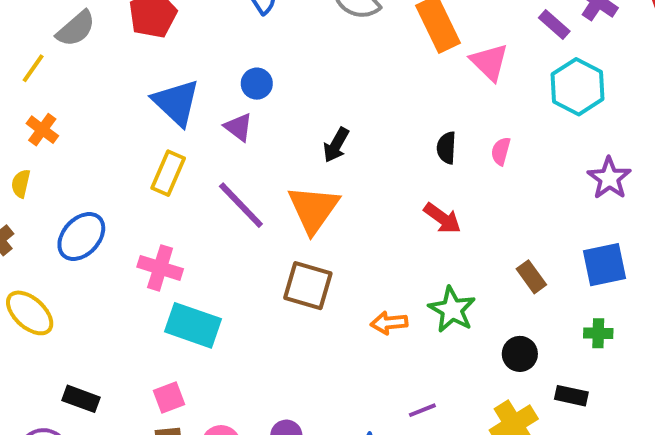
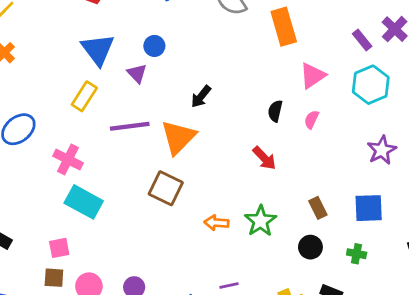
pink triangle: (489, 62) -> (312, 76), moved, turned 32
purple line: (241, 205) -> (130, 126), turned -63
black circle: (520, 354) -> (310, 247), moved

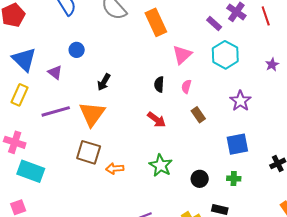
blue circle: (154, 46) -> (77, 50), moved
brown rectangle: (318, 208) -> (198, 115), moved
orange arrow: (216, 223) -> (115, 169), moved

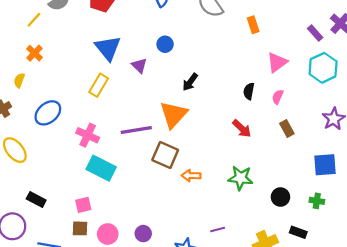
orange rectangle: (156, 22) -> (253, 25), size x0.6
purple line: (56, 111) -> (136, 130), moved
green star: (161, 165) -> (240, 178), turned -30

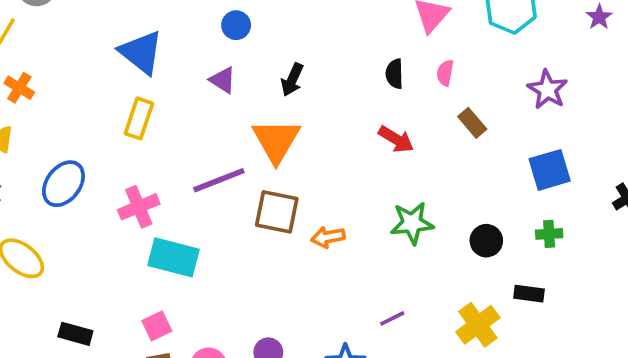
purple triangle: (139, 66) -> (223, 80), moved
pink cross: (88, 135) -> (139, 207), turned -35

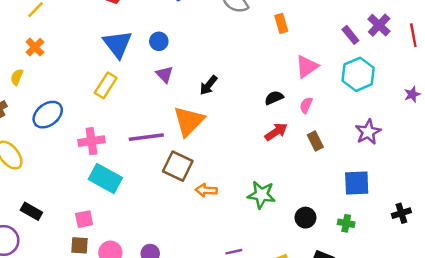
blue circle: (236, 25) -> (159, 41), moved
black semicircle: (395, 74) -> (274, 98), turned 54
red arrow: (396, 139) -> (276, 132), moved, turned -80

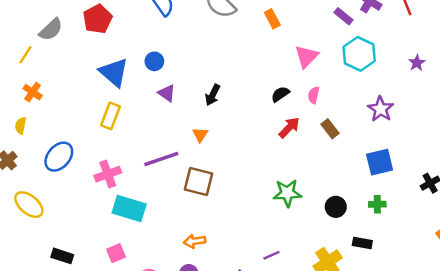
orange triangle: (189, 121) -> (200, 135), size x0.5
orange arrow: (206, 190) -> (195, 241), moved

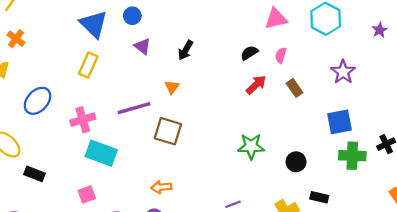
pink triangle: (306, 56) -> (276, 19), turned 30
green cross: (377, 204) -> (352, 156), moved, size x1.6
black rectangle: (62, 256) -> (34, 174), moved

